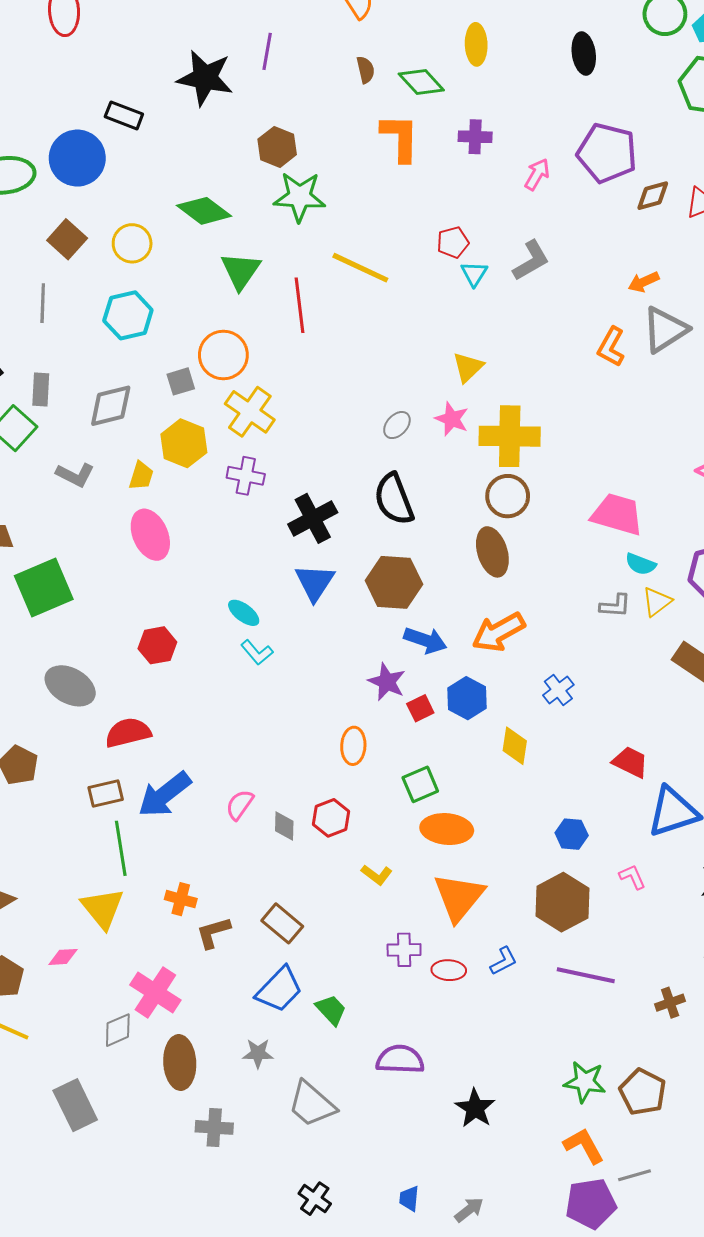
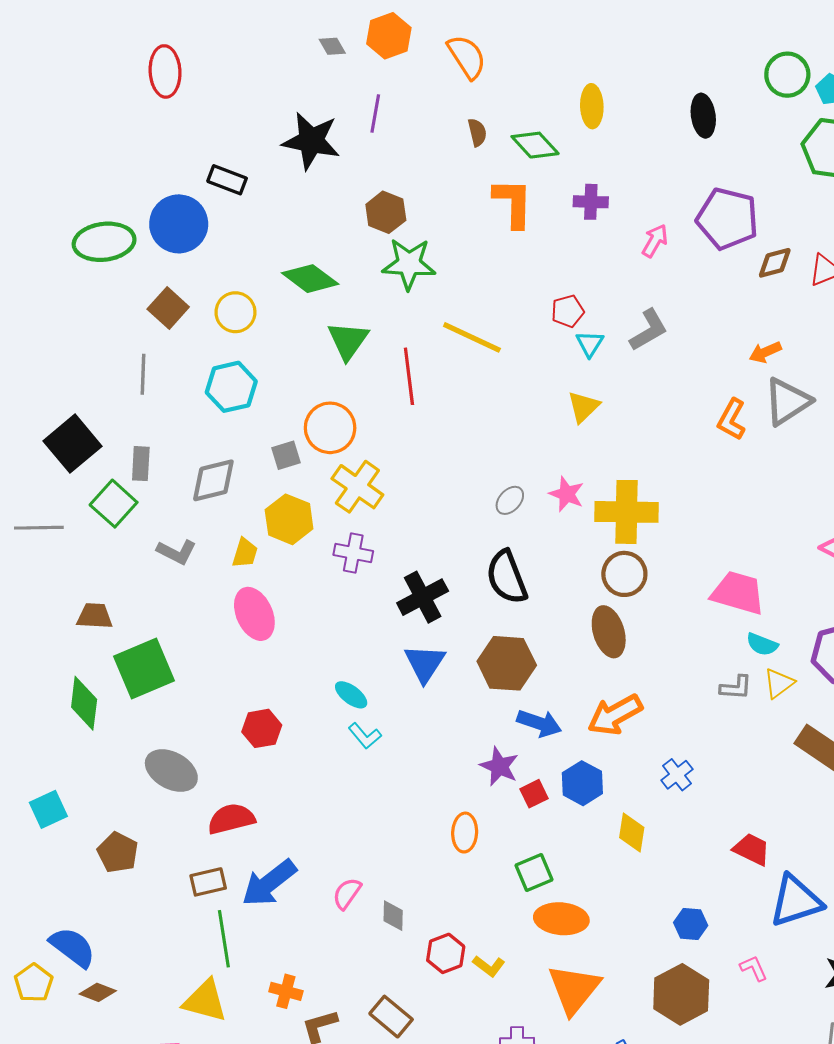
yellow triangle: (468, 367) -> (583, 407), moved
red hexagon: (331, 818) -> (446, 953), moved
yellow triangle: (103, 908) -> (205, 1001), turned -36

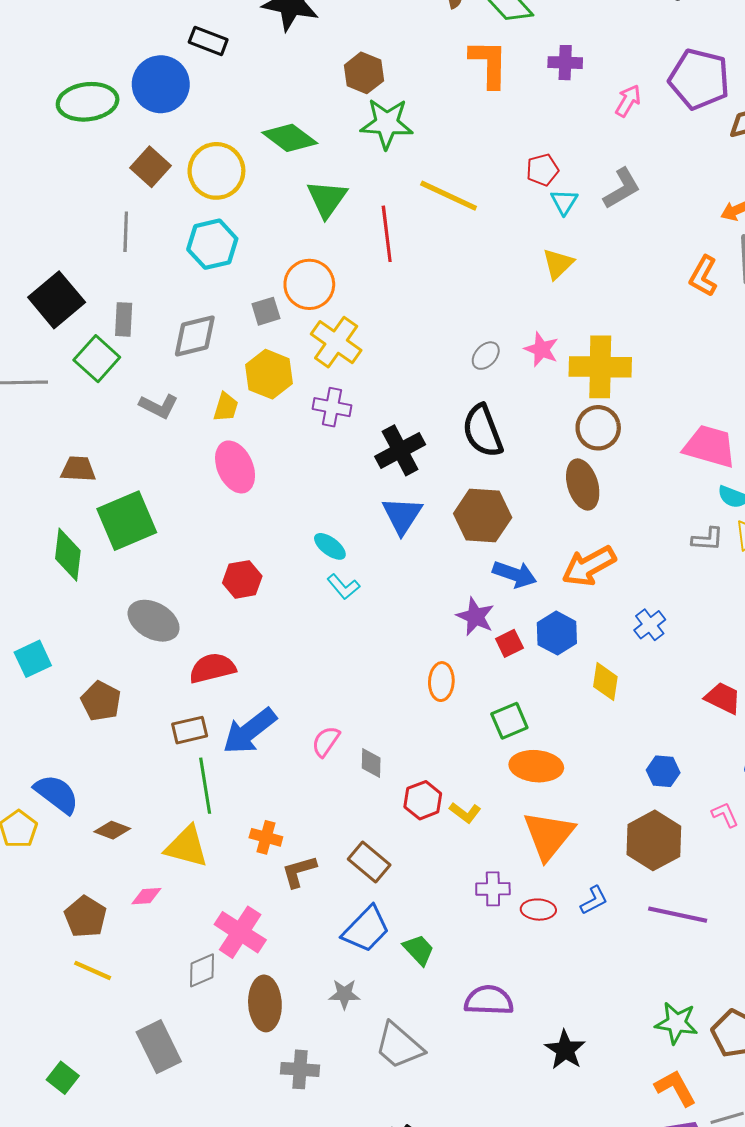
yellow circle: (235, 312) -> (216, 171), size x1.4
brown diamond: (98, 992) -> (112, 830), moved

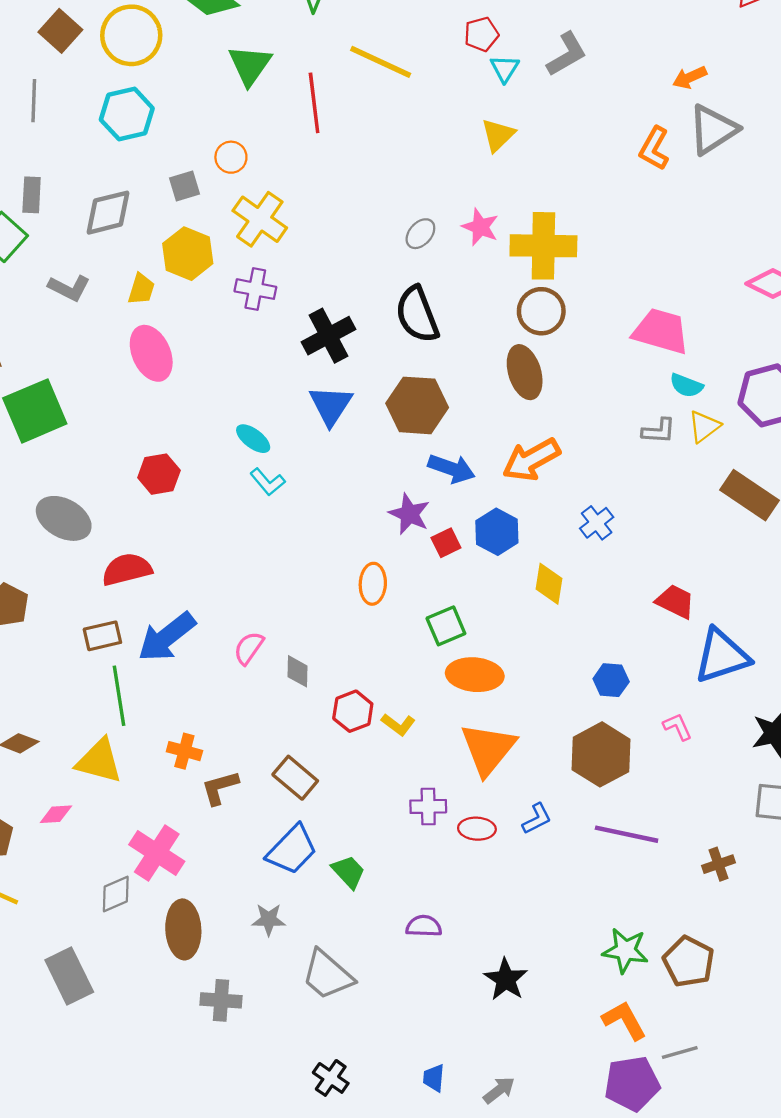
orange circle: (309, 284) -> (231, 157), size x0.6
purple semicircle: (489, 1000) -> (424, 926), size x0.7

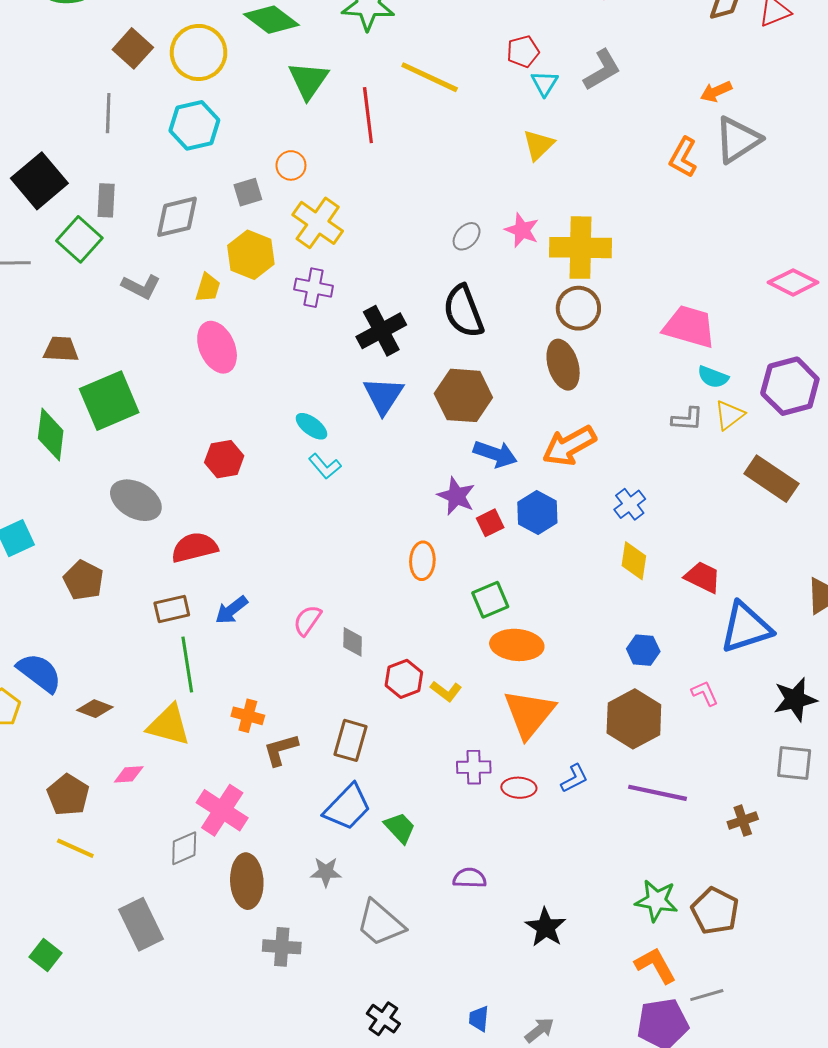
yellow diamond: (549, 584) -> (634, 561), moved
blue arrow: (167, 637) -> (231, 610), size x0.6
brown rectangle: (295, 778) -> (351, 740), turned 66

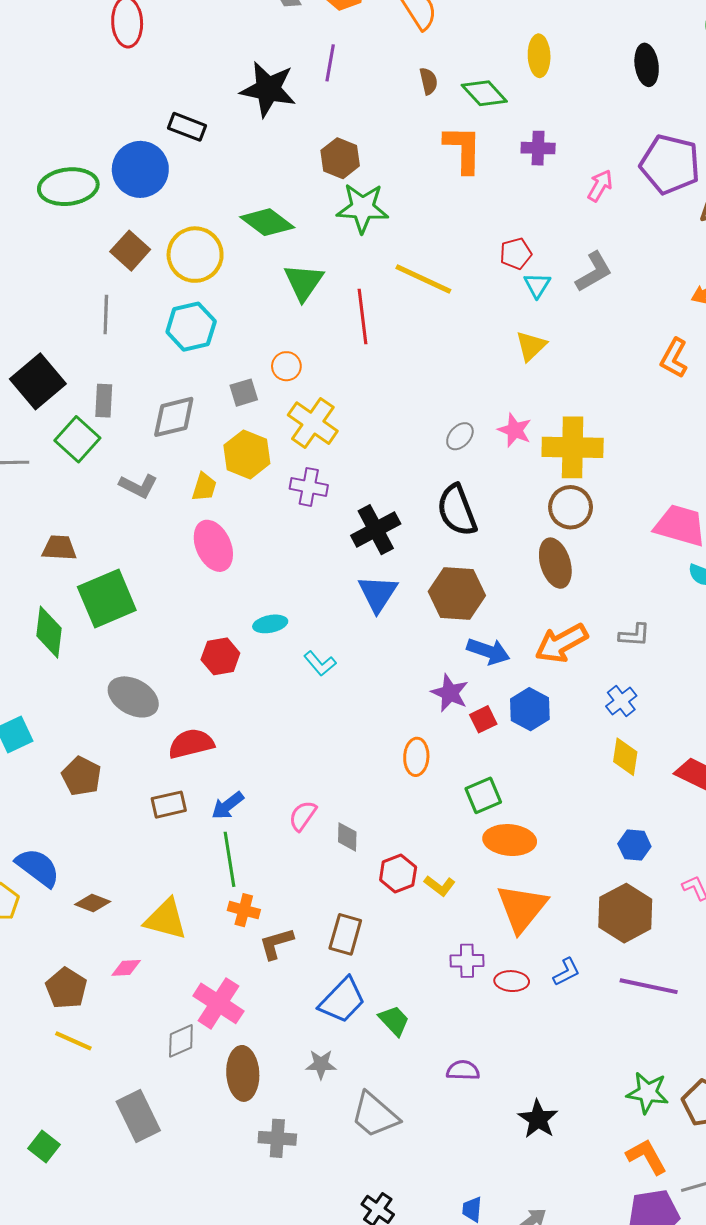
gray L-shape: (687, 419) -> (634, 635), moved
cyan ellipse: (311, 426) -> (270, 624), moved, turned -48
green line: (187, 664) -> (230, 859), moved

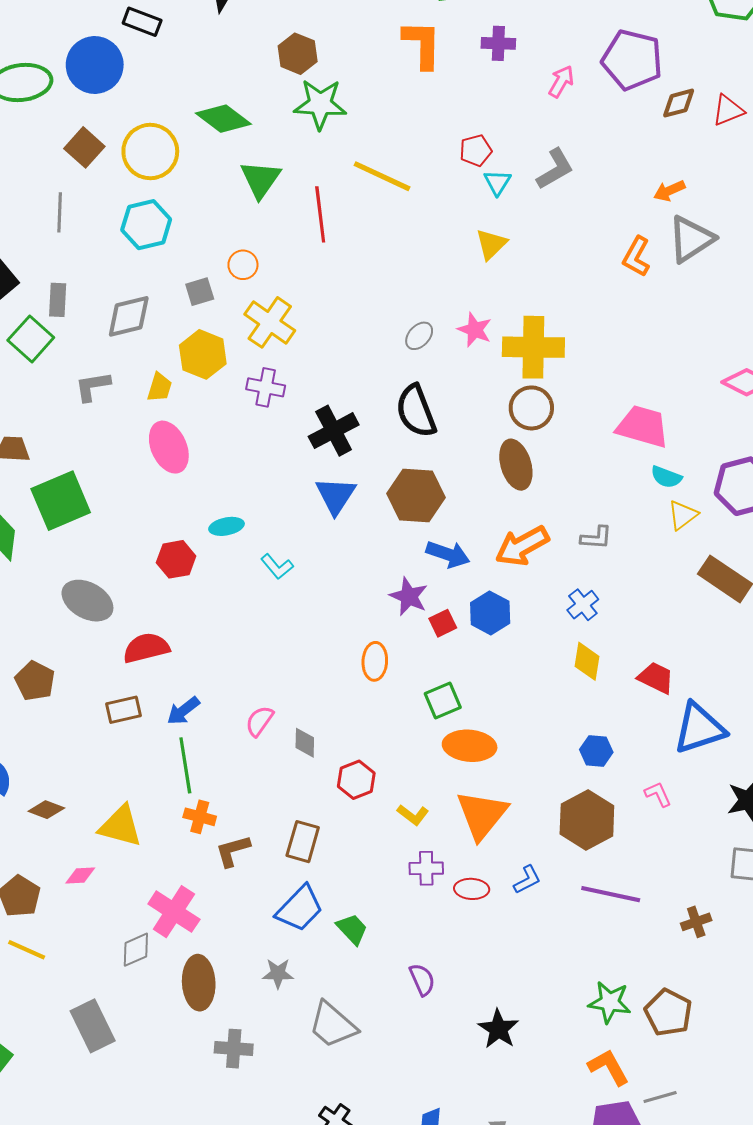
gray L-shape: (138, 486) -> (93, 386), turned 144
yellow L-shape: (440, 886) -> (413, 815), moved
purple semicircle: (463, 1070) -> (422, 980), turned 64

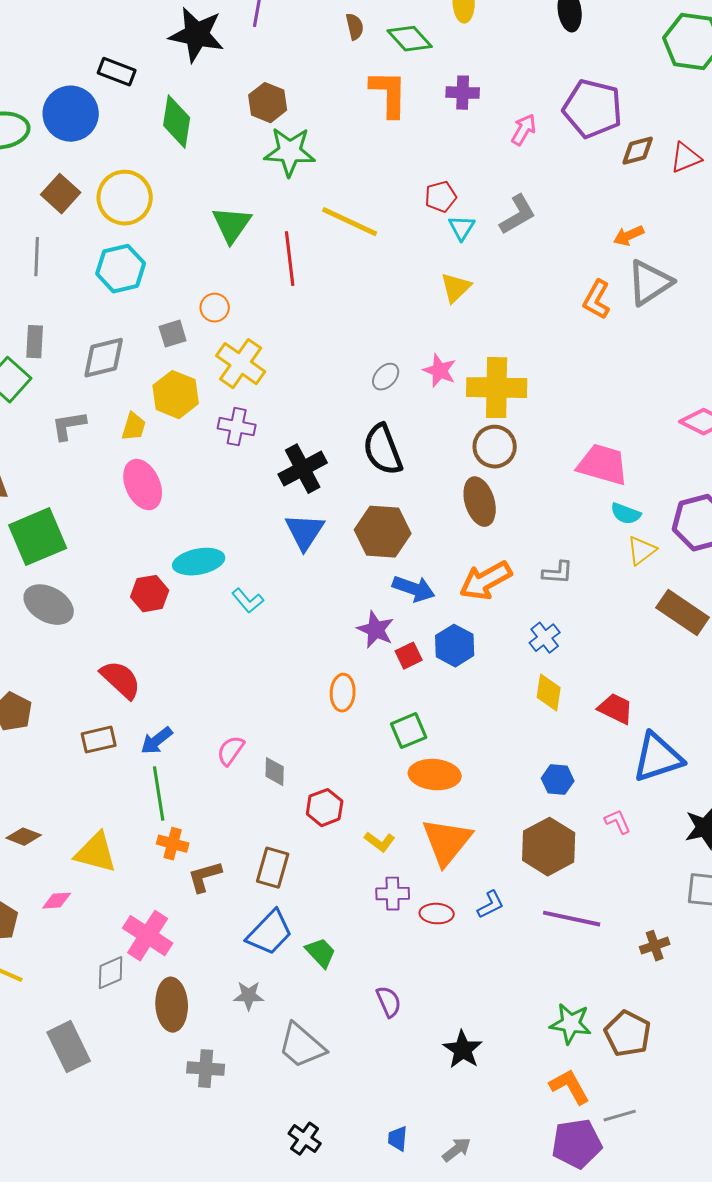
green diamond: (223, 119) -> (177, 122), moved, turned 62
cyan ellipse: (226, 526) -> (199, 562), size x1.5
gray ellipse: (87, 601) -> (49, 605), moved
red semicircle: (146, 648) -> (121, 680), turned 57

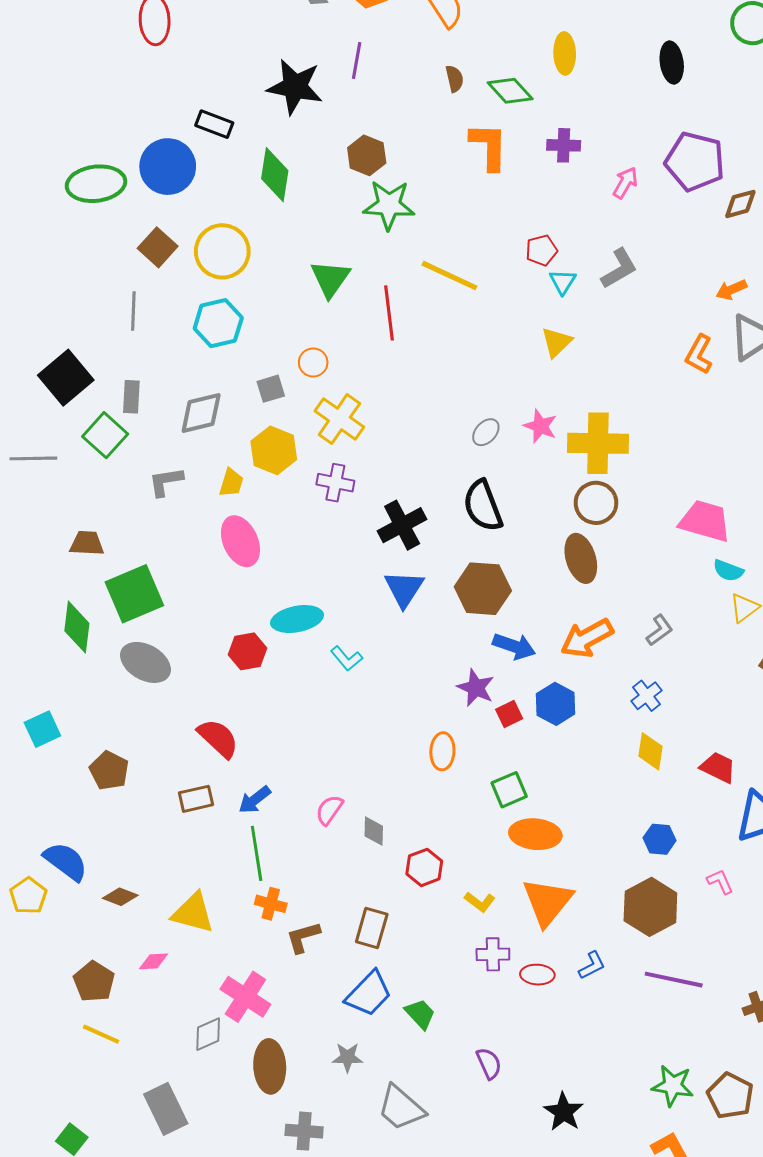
gray L-shape: (558, 573) -> (660, 630), turned -40

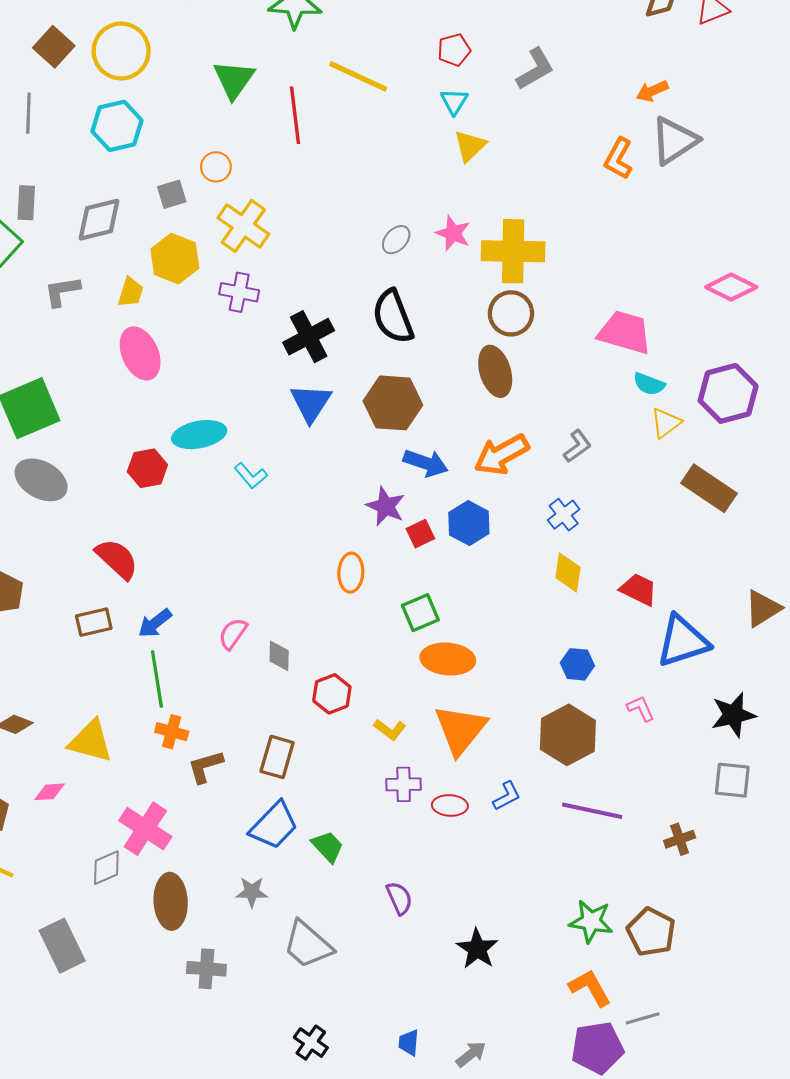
cyan triangle: (563, 282) -> (454, 102), moved

